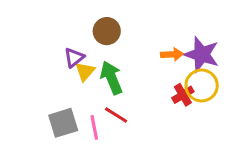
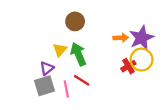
purple star: (202, 54) -> (141, 38), turned 30
purple triangle: (74, 58) -> (47, 68), moved

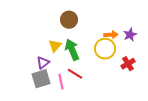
purple star: (141, 38) -> (130, 35), size x0.6
yellow circle: (141, 60) -> (105, 49), moved
red cross: (128, 66) -> (128, 64), moved

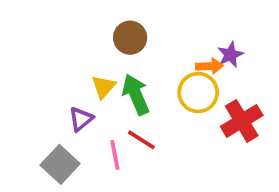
purple star: (130, 35) -> (230, 55), moved
red cross: (128, 64) -> (242, 121), size x1.5
gray square: (41, 79) -> (60, 164), moved, turned -30

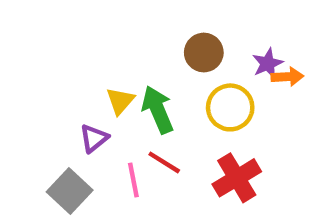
brown circle: (130, 38) -> (204, 53), moved
orange arrow: (210, 66) -> (287, 77), moved
red cross: (242, 121) -> (237, 178), moved

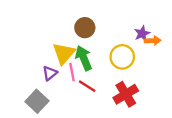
brown circle: (204, 53) -> (85, 28), moved
yellow triangle: (120, 101) -> (64, 53), size x1.5
pink line: (133, 180) -> (72, 72), moved

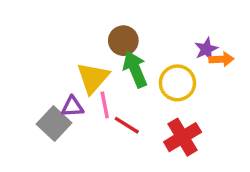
green arrow: (84, 58) -> (135, 69), moved
purple triangle: (50, 73) -> (73, 107), turned 35
gray square: (37, 101) -> (54, 124), moved

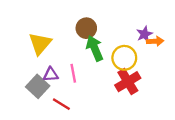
yellow triangle: (93, 78) -> (40, 44), moved
red line: (127, 125) -> (61, 104), moved
red cross: (183, 137) -> (128, 82), moved

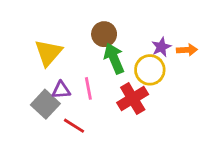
purple star: (144, 34) -> (161, 47), moved
red cross: (128, 82) -> (133, 98), moved

